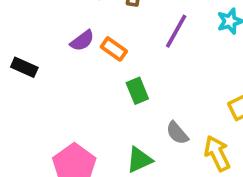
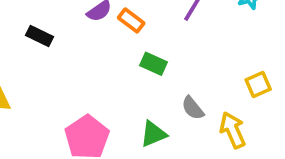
green rectangle: (137, 91) -> (154, 64), turned -45

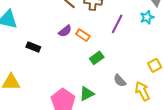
green rectangle: (154, 64) -> (97, 58), turned -56
green triangle: (153, 134) -> (87, 94), moved

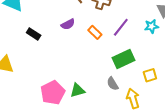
orange rectangle: (83, 35) -> (95, 32), moved
green rectangle: (97, 58) -> (124, 59), moved, size x1.5

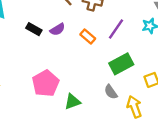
black rectangle: (34, 34) -> (34, 29), moved
pink pentagon: (53, 93) -> (46, 83), moved

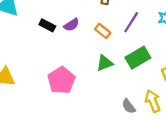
gray semicircle: (111, 92) -> (129, 106), moved
green triangle: (72, 102) -> (105, 63), moved

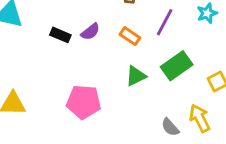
pink pentagon: (61, 80) -> (84, 102), turned -30

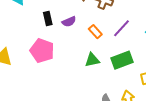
black rectangle: (60, 35) -> (48, 19), turned 40
pink pentagon: (84, 102) -> (42, 51), moved

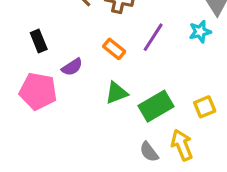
purple semicircle: (69, 22) -> (72, 67), moved
green rectangle: (122, 60) -> (156, 106), moved

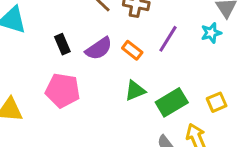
purple semicircle: (72, 67) -> (99, 49), moved, size x1.4

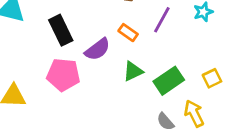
black rectangle: (62, 44) -> (61, 30), size x1.5
purple semicircle: (99, 49) -> (97, 49), moved

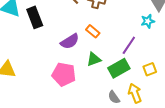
purple line: (162, 20) -> (129, 45), moved
black rectangle: (61, 30) -> (35, 17), moved
pink pentagon: (63, 75) -> (64, 74), moved

